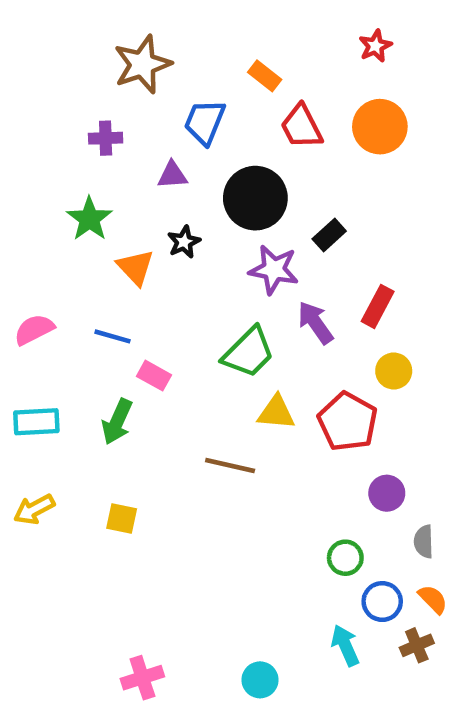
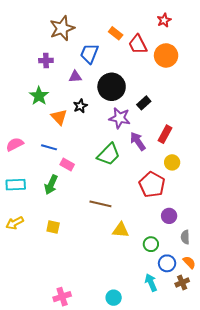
red trapezoid: (302, 127) -> (138, 44), moved
yellow triangle: (276, 412) -> (121, 230), moved

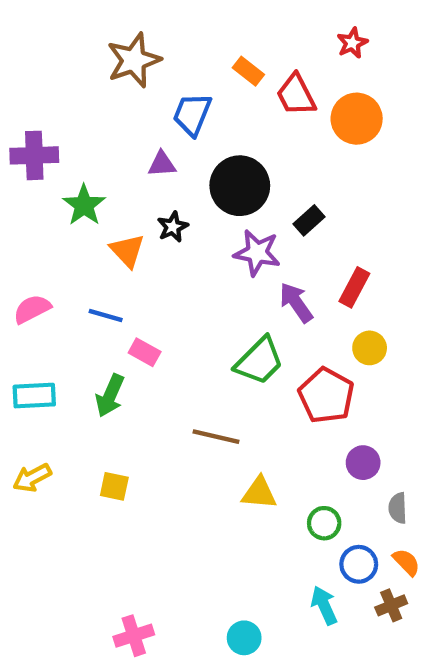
purple cross: (46, 61) -> (34, 155), moved, size x1.5
green trapezoid: (109, 154) -> (259, 361), moved

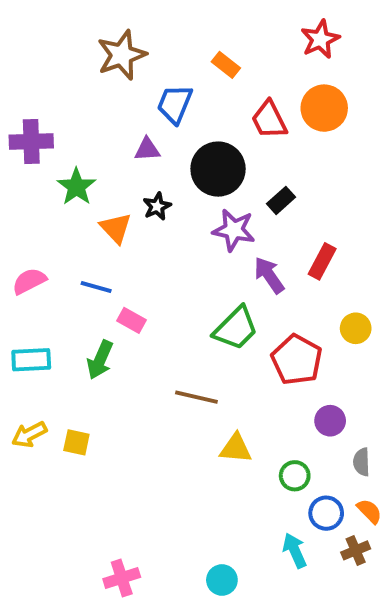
red star: (352, 43) -> (320, 39), size x1.4
red trapezoid: (296, 95) -> (269, 120), moved
yellow circle: (370, 348) -> (356, 328), moved
yellow square: (114, 486) -> (76, 442), moved

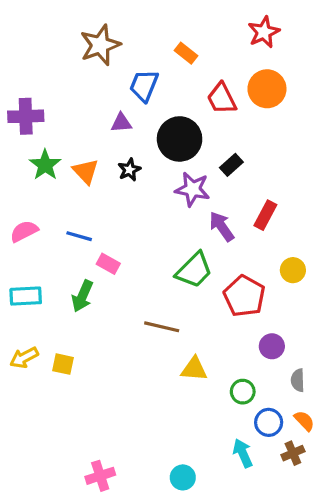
green star: (76, 187) -> (45, 165), moved
orange triangle: (116, 228) -> (86, 171), moved

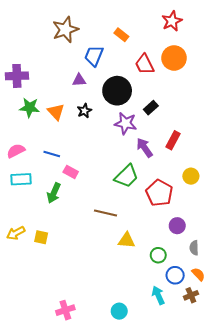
green star: (45, 165) -> (30, 108), turned -30
cyan rectangle: (26, 296) -> (21, 179), moved

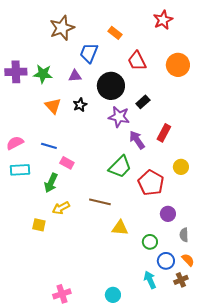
orange circle: (174, 58) -> (178, 65), moved
green star: (30, 108) -> (43, 74), moved
yellow arrow: (16, 233) -> (61, 208), moved

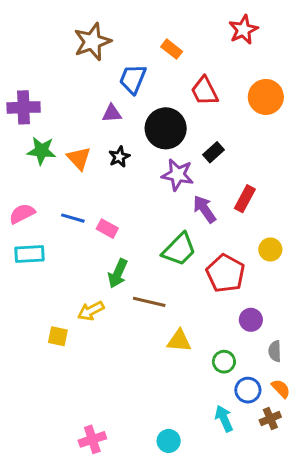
green star: (43, 74) -> (41, 151), moved
pink rectangle: (67, 163) -> (107, 229), moved
green arrow: (51, 183) -> (118, 273), moved

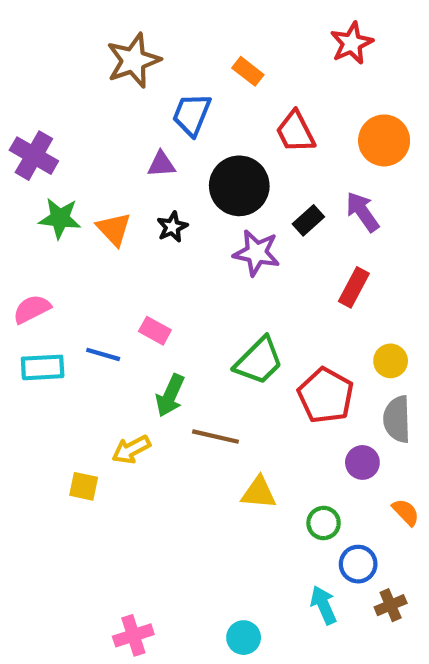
purple cross: (24, 107) -> (34, 156), turned 32
purple arrow: (205, 209) -> (362, 212), moved
blue line: (73, 218) -> (103, 354), moved
gray semicircle: (275, 351) -> (397, 419), moved, size x1.5
orange semicircle: (281, 389) -> (406, 512), moved

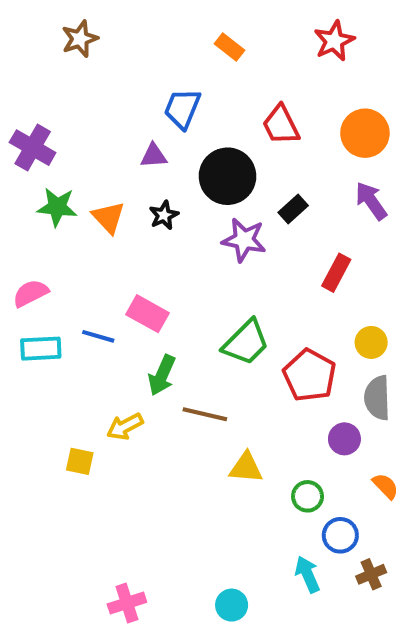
brown star: (133, 60) -> (80, 39), moved, size x0.7
orange rectangle: (248, 71) -> (230, 47), moved
purple arrow: (362, 212) -> (371, 201), moved
pink rectangle: (155, 331) -> (147, 314), size x1.4

